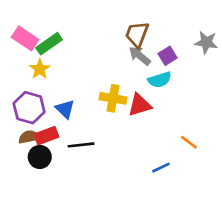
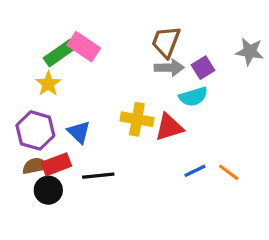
pink rectangle: (25, 38) -> (84, 47), moved
gray arrow: (140, 56) -> (169, 68), turned 140
blue line: (161, 168) -> (195, 171), moved

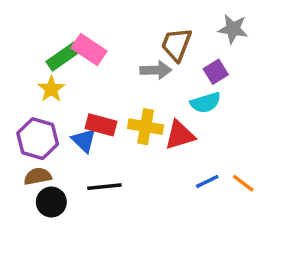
gray star: (250, 52) -> (233, 29), moved
gray arrow: (169, 68) -> (156, 70), moved
red rectangle: (56, 164) -> (101, 125), moved, turned 36

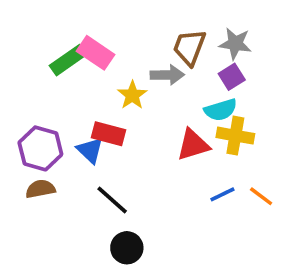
gray star: (233, 29) -> (235, 44), moved
yellow star: (51, 89) -> (132, 95), moved
yellow cross: (146, 127) -> (235, 136), moved
black line: (104, 187) -> (112, 200), turned 48
black circle: (51, 202) -> (127, 248), moved

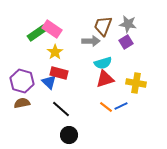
yellow star: (132, 95) -> (55, 52), moved
cyan semicircle: (221, 110) -> (103, 63), moved
yellow cross: (235, 136) -> (136, 83), moved
orange line: (261, 196) -> (106, 107), moved

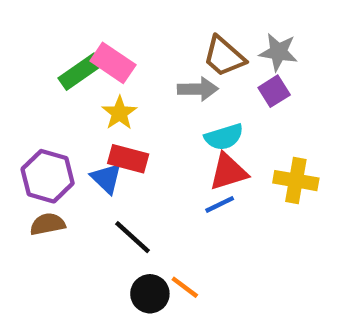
brown trapezoid: (103, 26) -> (224, 56), turned -70
blue line: (121, 106) -> (220, 204), moved
orange line: (106, 107) -> (185, 287), moved

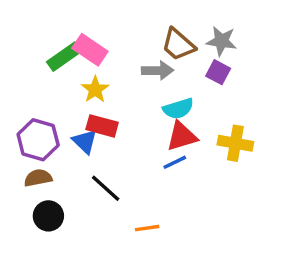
purple square: (274, 91) -> (218, 72), turned -30
orange line: (185, 287) -> (147, 228), turned -45
black circle: (150, 294) -> (48, 216), moved

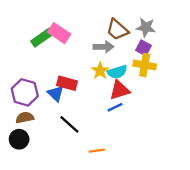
yellow star: (95, 90) -> (100, 71), moved
yellow cross: (235, 143) -> (145, 65), moved
black circle: (48, 216) -> (19, 139), moved

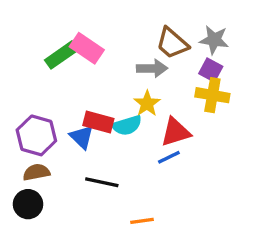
cyan semicircle: (117, 72) -> (127, 125), moved
black line: (69, 124) -> (102, 182), turned -30

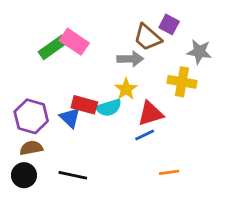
gray star: (214, 40) -> (199, 52), moved
purple square: (211, 70) -> (169, 24), moved
black line: (102, 182) -> (73, 175), moved
orange line: (142, 221) -> (169, 172), moved

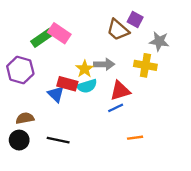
gray arrow: (130, 59) -> (104, 64), moved
yellow star: (126, 89) -> (85, 69), moved
purple hexagon: (31, 116) -> (20, 70), moved

